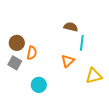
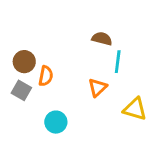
yellow triangle: (94, 76) -> (135, 109), turned 30

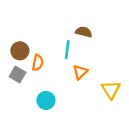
cyan line: (118, 62) -> (67, 50), moved
yellow triangle: (135, 109) -> (111, 90), turned 42

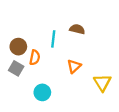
cyan line: (67, 50) -> (53, 39), moved

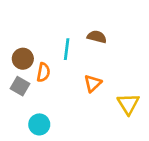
cyan circle: (42, 92) -> (39, 124), moved

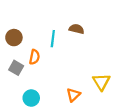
brown circle: (23, 59) -> (14, 38), moved
orange triangle: (93, 83) -> (73, 95), moved

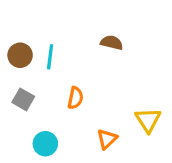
cyan line: (53, 39) -> (50, 57), moved
orange semicircle: (34, 57) -> (75, 98), moved

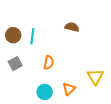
gray square: (23, 99) -> (15, 64), turned 32
cyan circle: (45, 144) -> (45, 92), moved

